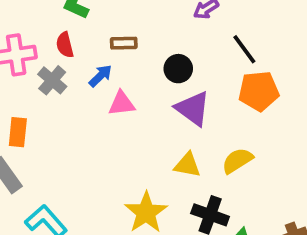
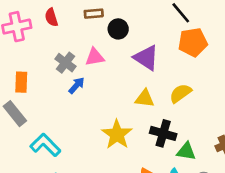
black circle: (178, 69) -> (118, 29), moved
blue arrow: (100, 76) -> (77, 85), moved
gray cross: (52, 80) -> (66, 63), moved

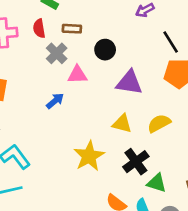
brown rectangle: (94, 14) -> (72, 29), moved
purple triangle: (146, 58) -> (129, 83), turned -32
gray cross: (66, 63) -> (57, 53), moved
black cross: (163, 133) -> (136, 162), turned 30

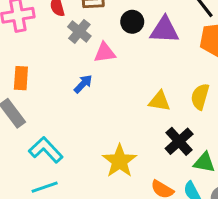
purple triangle: (129, 83) -> (164, 30), moved
yellow semicircle: (159, 123) -> (200, 97), turned -40
yellow star: (89, 156) -> (120, 161), moved

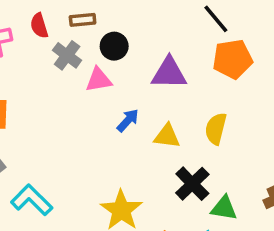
black circle: (132, 22) -> (114, 46), moved
purple triangle: (164, 30) -> (169, 73), moved
blue arrow: (83, 84) -> (128, 120), moved

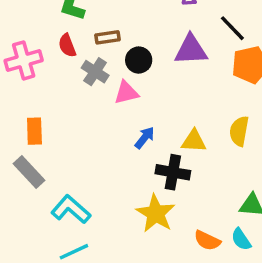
purple triangle: (169, 73) -> (191, 50), moved
blue arrow: (128, 120) -> (145, 138), moved
black cross: (192, 184) -> (173, 172), moved, turned -32

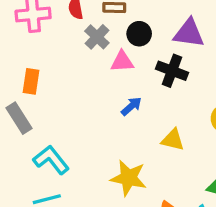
yellow triangle: (194, 141) -> (173, 140), moved
black cross: (173, 172) -> (172, 71), moved
yellow star: (156, 213) -> (129, 178), turned -30

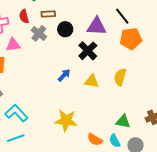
pink triangle: (122, 62) -> (13, 45), moved
black cross: (172, 71) -> (88, 51), turned 30
yellow triangle: (173, 140) -> (92, 81), moved

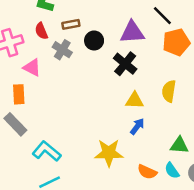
pink triangle: (13, 45) -> (32, 67), turned 42
blue arrow: (64, 75) -> (137, 126), moved

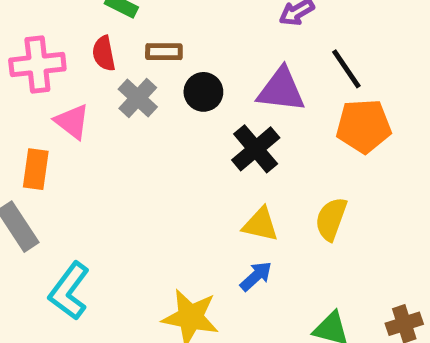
cyan L-shape: (47, 151) -> (69, 291), turned -104

